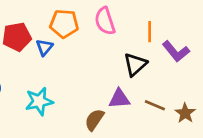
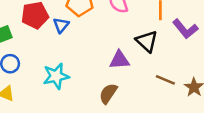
black triangle: (135, 64) -> (147, 41), turned -35
purple triangle: (119, 99) -> (119, 60), moved

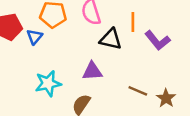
black triangle: (147, 41) -> (111, 39), moved, turned -30
cyan star: (56, 76) -> (48, 83), moved

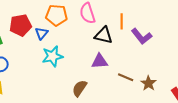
purple triangle: (92, 71) -> (100, 61), moved
cyan star: (48, 83) -> (53, 56), moved

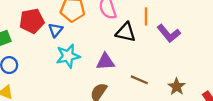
purple triangle: (100, 61) -> (105, 62), moved
brown line: (126, 77) -> (139, 80), moved

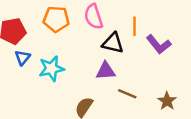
blue triangle: (56, 30) -> (22, 58), moved
purple triangle: (105, 62) -> (106, 71), moved

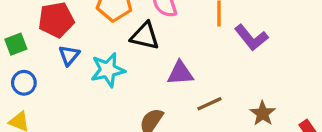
black triangle: (113, 43) -> (145, 36), moved
brown line: (127, 94) -> (209, 104), turned -48

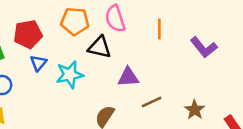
purple L-shape: (251, 38) -> (204, 47), moved

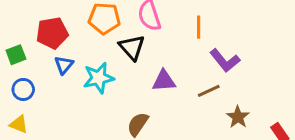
black triangle: (100, 47) -> (132, 47), turned 35
purple L-shape: (204, 47) -> (225, 60), moved
brown line: (152, 102) -> (209, 91), moved

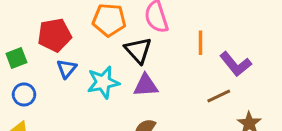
orange line: (199, 27) -> (200, 43), moved
purple triangle: (164, 81) -> (146, 85), moved

